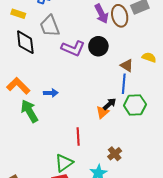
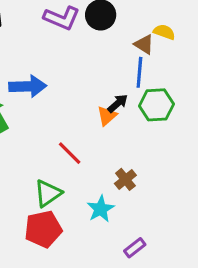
yellow semicircle: (149, 57) -> (164, 32), moved
blue arrow: (51, 93) -> (28, 86), size x1.6
red line: (78, 136) -> (70, 153), turned -42

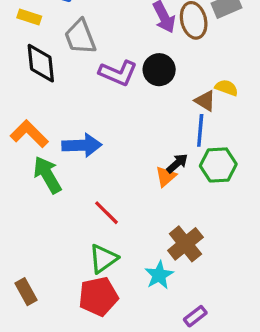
red line: (70, 153) -> (107, 213), moved
brown cross: (125, 179) -> (185, 244), size x1.5

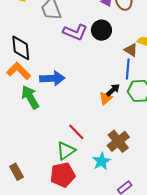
black diamond: (41, 63) -> (21, 48), moved
red line: (107, 213) -> (76, 132), moved

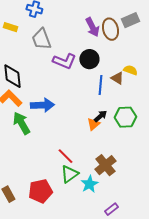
blue line: (128, 69) -> (100, 85), moved
green triangle: (66, 151) -> (69, 174), moved
red pentagon: (63, 175) -> (40, 191), moved

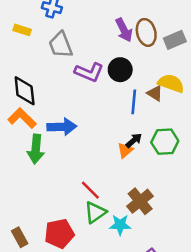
gray rectangle: (130, 20) -> (175, 40), moved
yellow semicircle: (130, 70) -> (171, 83), size x1.5
green arrow: (21, 123) -> (36, 149), turned -145
cyan star: (89, 184) -> (120, 225), turned 30

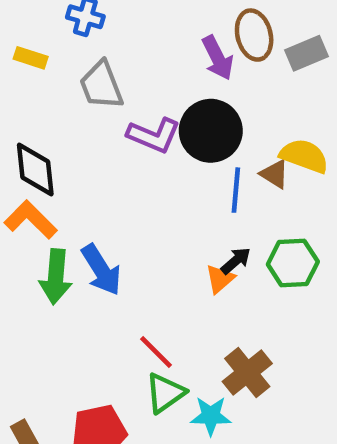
brown ellipse: (146, 32) -> (254, 35), moved
gray rectangle: (175, 40) -> (306, 53), moved
black circle: (120, 70) -> (211, 131), size x1.4
blue arrow: (62, 127) -> (101, 270), moved, turned 60

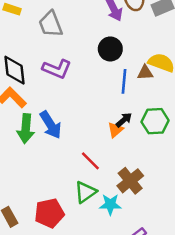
black circle: (211, 131) -> (110, 49), size x0.7
purple L-shape: (154, 135) -> (57, 69), moved
brown triangle: (275, 174) -> (145, 73), turned -35
red line: (156, 352) -> (90, 161), moved

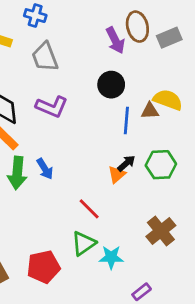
blue arrow: (51, 125) -> (45, 169), size x0.7
brown cross: (130, 181) -> (161, 231), moved

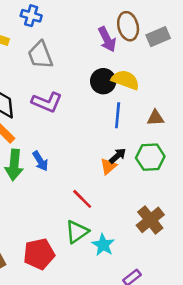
yellow semicircle: (168, 100) -> (125, 80), moved
brown triangle: (150, 111) -> (156, 118), moved
cyan star: (111, 257) -> (103, 245), turned 30

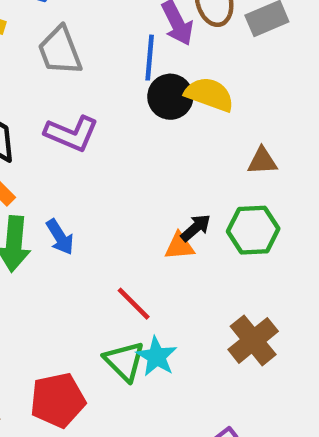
blue line: (118, 115) -> (150, 58), moved
orange triangle: (108, 166) -> (180, 246), turned 36
green triangle: (77, 232) -> (124, 361), turned -40
cyan star: (103, 245) -> (157, 357), moved

